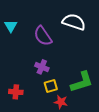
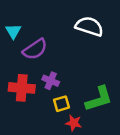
purple semicircle: (43, 36) -> (35, 49), moved, turned -90
red cross: (16, 92) -> (22, 88), moved, size x1.5

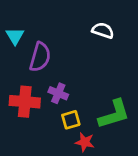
white semicircle: (89, 26) -> (103, 30), size x0.7
purple semicircle: (35, 49) -> (40, 57), turned -40

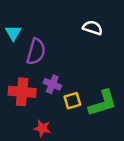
yellow square: (71, 120) -> (72, 101), moved
red star: (85, 142) -> (42, 128), moved

